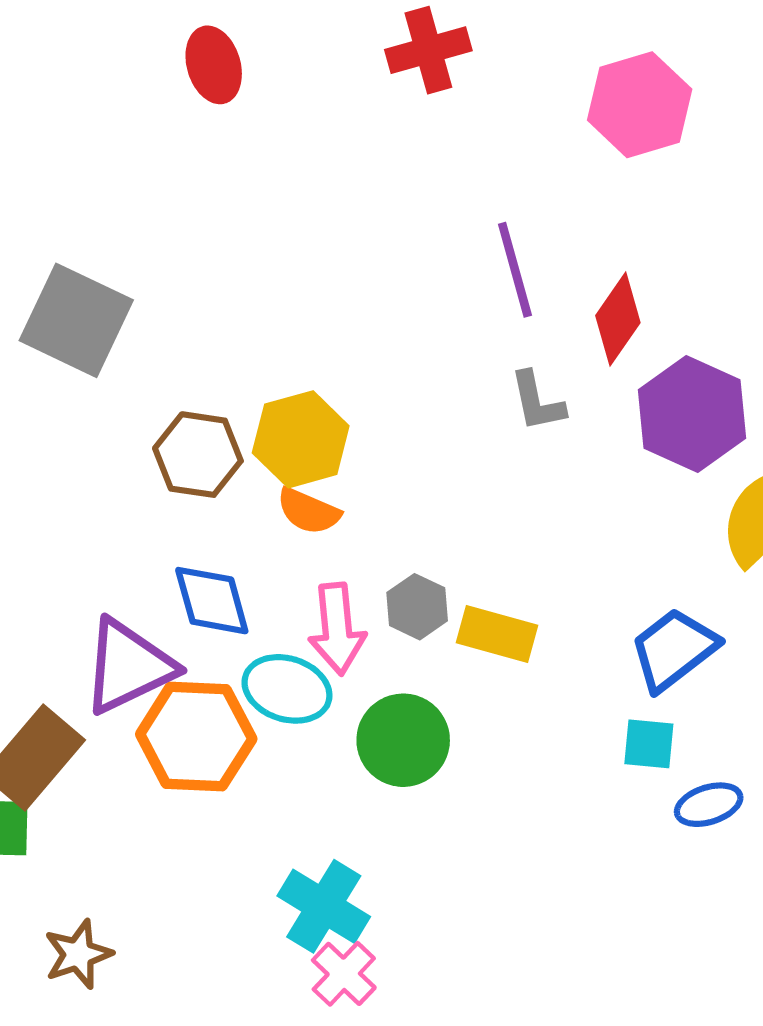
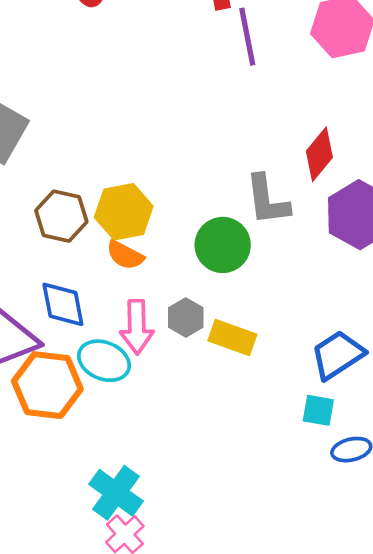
purple line: (515, 270) -> (247, 37), moved
gray L-shape: (537, 401) -> (267, 200), size x1.4
green circle: (403, 740) -> (223, 245), moved

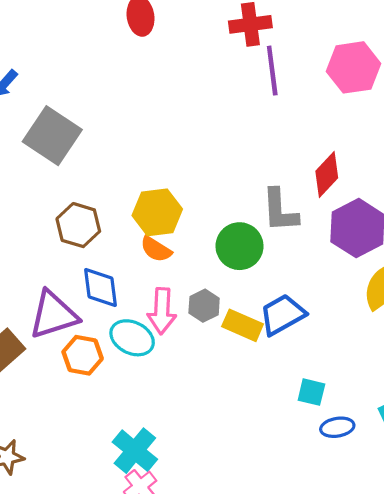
brown hexagon: (61, 216) -> (78, 225), moved
blue trapezoid: (338, 355) -> (282, 315), moved
orange hexagon: (47, 385) -> (83, 355), size x0.7

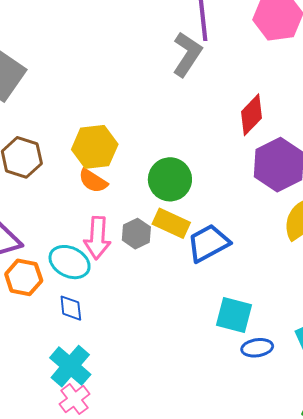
gray L-shape: (280, 210) -> (187, 54), moved, turned -144
blue diamond: (100, 288) -> (71, 308), moved, size x0.7
yellow rectangle: (243, 325) -> (171, 223), moved
cyan square: (311, 392) -> (234, 315), size x1.4

